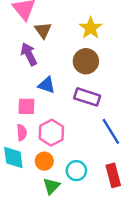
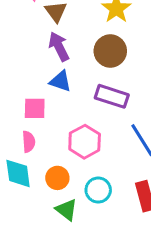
purple arrow: (29, 54) -> (59, 46), moved
pink hexagon: (51, 133) -> (85, 142), moved
green triangle: (51, 186) -> (66, 210), turned -36

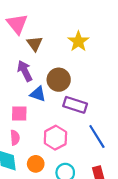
purple arrow: (59, 46) -> (25, 71), moved
brown circle: (110, 51) -> (59, 80), moved

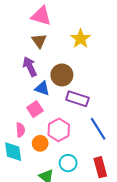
pink triangle: (17, 24) -> (41, 16), moved, turned -35
pink square: (19, 114) -> (35, 109), moved, turned -35
orange circle: (36, 164) -> (40, 143), moved

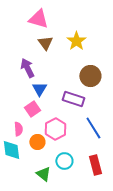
brown triangle: (39, 41) -> (45, 43), moved
brown circle: (62, 75) -> (90, 76), moved
blue triangle: (42, 88) -> (39, 89), turned 42

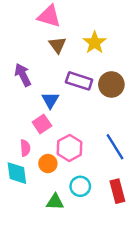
purple arrow: (27, 68) -> (23, 75), moved
purple rectangle: (73, 99) -> (79, 81), moved
green triangle: (43, 174) -> (55, 202), turned -35

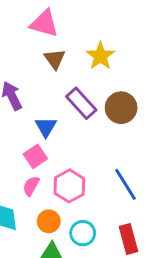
purple rectangle: (79, 81) -> (81, 103), turned 30
pink semicircle: (25, 148) -> (31, 186), moved, turned -147
orange circle: (48, 164) -> (49, 221), moved

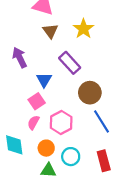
brown circle: (121, 108) -> (90, 93), moved

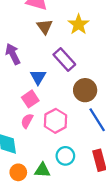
orange circle: (46, 148) -> (18, 172), moved

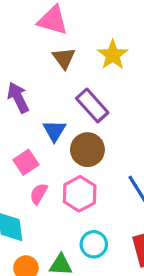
brown circle: (85, 90) -> (87, 150), moved
pink square: (30, 99) -> (26, 162), moved

